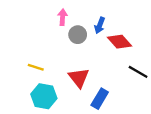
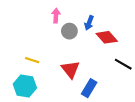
cyan hexagon: (44, 96) -> (25, 86), moved

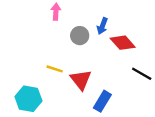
pink arrow: (56, 16) -> (56, 12), moved
yellow line: (32, 60) -> (55, 69), moved

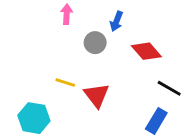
blue arrow: (102, 26) -> (116, 21), moved
blue rectangle: (102, 101) -> (156, 121), moved

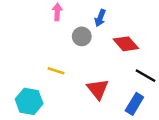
red triangle: (97, 95) -> (98, 89), moved

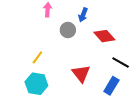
yellow line: (56, 71) -> (37, 57), moved, turned -72
cyan hexagon: (29, 101) -> (36, 84), moved

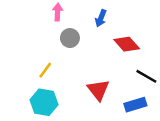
gray circle: (68, 30) -> (70, 38), moved
blue rectangle: (111, 86) -> (135, 105), turned 42

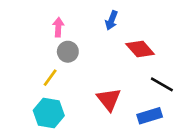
pink arrow: (58, 12) -> (58, 27), moved
gray circle: (70, 38) -> (68, 52), moved

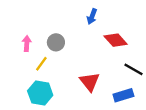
pink arrow: (58, 27) -> (27, 43), moved

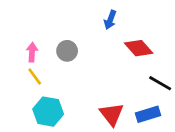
yellow line: (41, 64) -> (35, 76), moved, turned -72
red triangle: (90, 82) -> (112, 114), moved

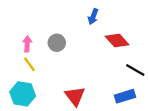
cyan hexagon: (48, 112) -> (23, 94), moved
red triangle: (112, 114) -> (75, 96), moved

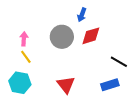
red diamond: (117, 40) -> (91, 36), moved, turned -65
gray circle: (57, 43) -> (62, 37), moved, size x1.5

